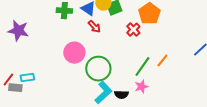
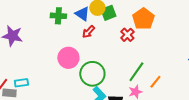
red arrow: (94, 27) -> (88, 32), turned 88
orange line: (162, 61) -> (155, 82), moved

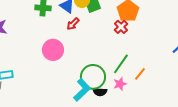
red cross: (127, 35) -> (121, 27), moved
green circle: (92, 74) -> (93, 77), moved

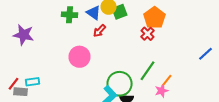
pink star: (120, 84) -> (162, 91), moved

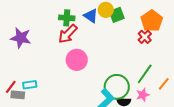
red arrow: (100, 31) -> (68, 34), moved, size x1.5
pink star: (162, 91) -> (143, 95), moved

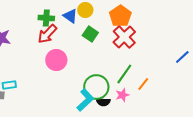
green square: (117, 15) -> (90, 34), moved, turned -35
orange pentagon: (152, 21) -> (120, 16), moved
red cross: (145, 37) -> (124, 37), size x1.6

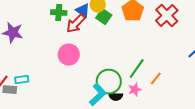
red arrow: (47, 34) -> (76, 24), moved
green square: (90, 34) -> (104, 17), moved
red cross: (124, 37) -> (167, 16), moved

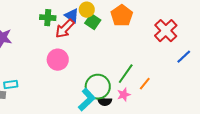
red cross: (167, 16) -> (166, 31), moved

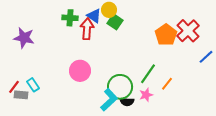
orange pentagon: (122, 16) -> (166, 35), moved
red arrow: (65, 29) -> (87, 29), turned 140
pink circle: (58, 60) -> (80, 71), moved
cyan rectangle: (11, 85) -> (33, 85), turned 64

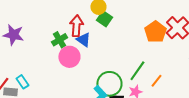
blue triangle: (94, 16) -> (83, 40), moved
green cross: (70, 18) -> (59, 40), moved, turned -35
pink circle: (80, 71) -> (69, 57), moved

